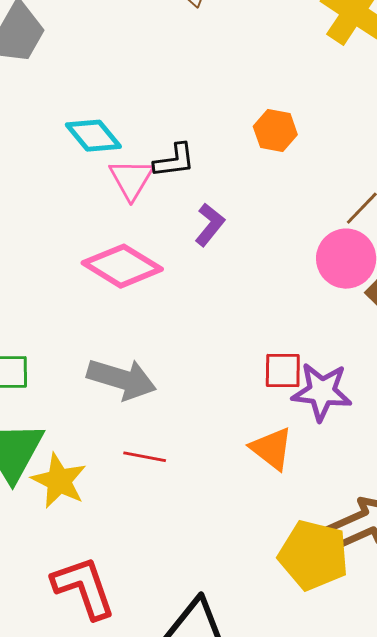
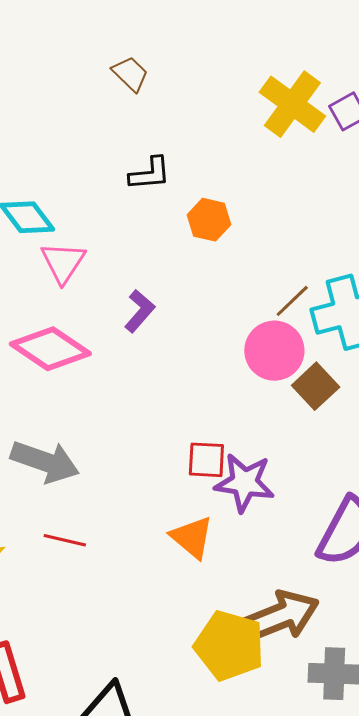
black L-shape: (174, 161) -> (150, 174), moved

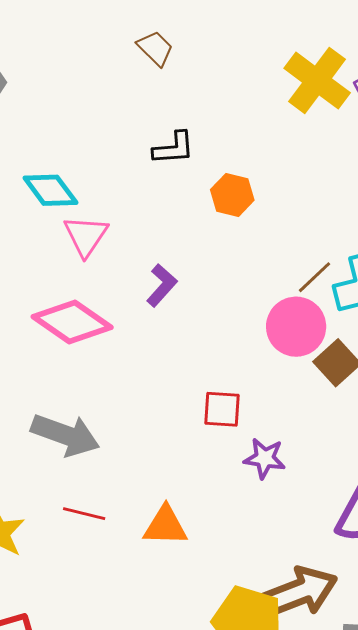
red square: (206, 460) -> (222, 409), moved
purple star: (245, 483) -> (265, 458), size x0.7
orange triangle: (192, 537) -> (165, 526), moved, turned -39

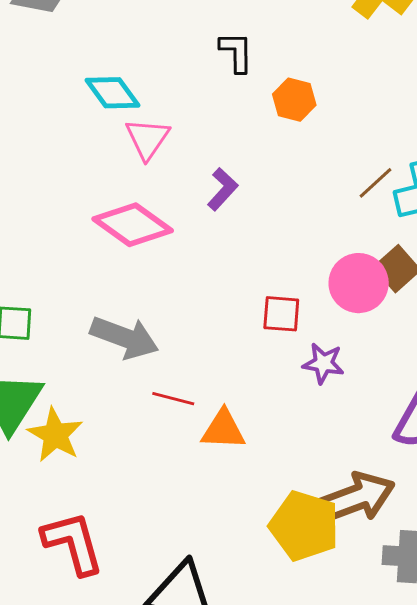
black L-shape: (174, 148) -> (236, 52), turned -87
pink circle: (296, 327) -> (359, 283), moved
red line: (84, 514) -> (173, 399), moved

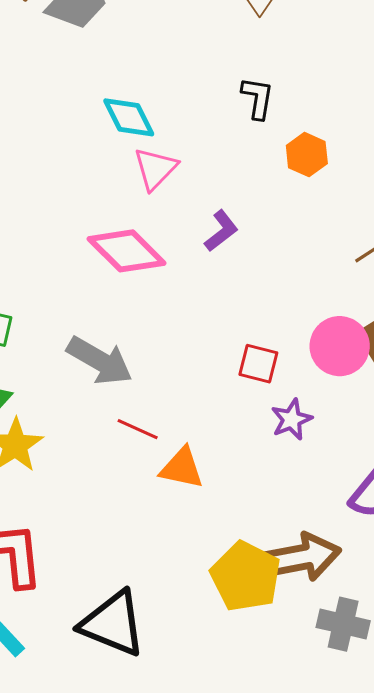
purple star: (323, 363) -> (292, 419), turned 30

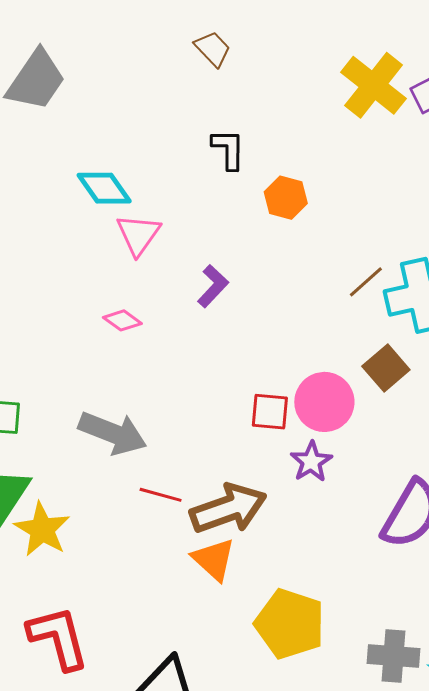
pink diamond: (127, 251) -> (122, 320), size x0.5
pink circle: (340, 346) -> (324, 402), moved
orange triangle: (182, 468) -> (214, 559), moved, turned 39
brown arrow: (302, 557) -> (228, 509), moved

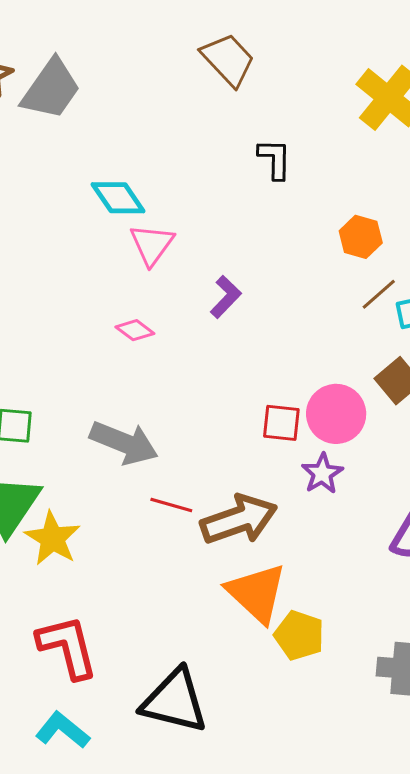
brown trapezoid: (213, 49) -> (228, 60), size x1.5
black L-shape: (228, 149) -> (275, 159), moved
orange hexagon: (286, 198) -> (361, 237), moved
orange triangle: (214, 559) -> (257, 593), moved, size x1.4
yellow pentagon: (290, 624) -> (299, 635), size x0.7

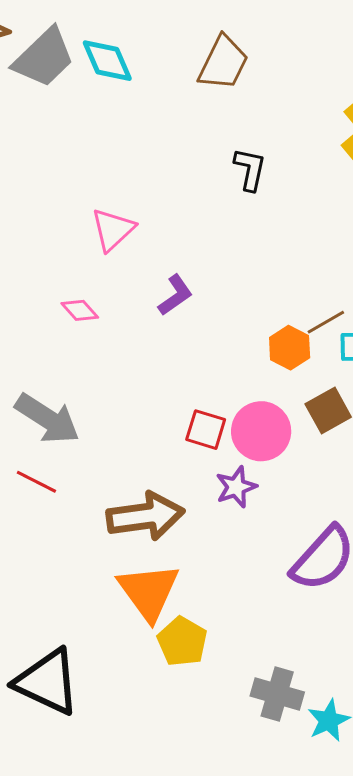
brown trapezoid: (228, 60) -> (223, 63), turned 58
cyan diamond: (118, 198) -> (107, 61), moved
orange hexagon: (361, 237) -> (290, 348), moved
red line: (171, 505) -> (36, 482), moved

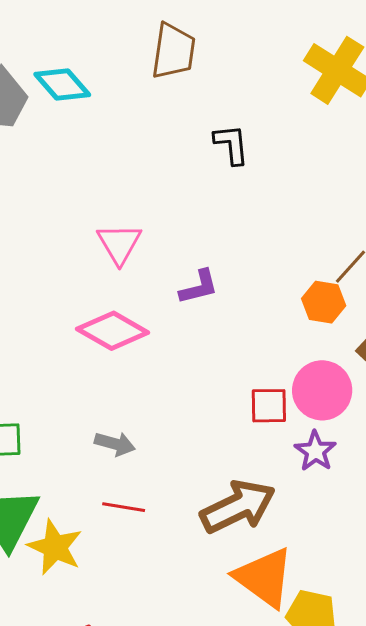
purple L-shape: (175, 295) -> (199, 287), turned 39
pink diamond: (80, 310) -> (113, 331), size x1.8
gray arrow: (47, 419) -> (115, 444), size x0.6

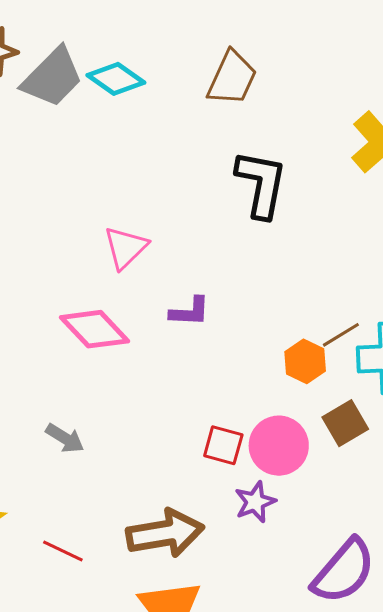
cyan diamond: (62, 85) -> (116, 79), turned -30
black L-shape: (231, 144) -> (261, 184), size x1.6
red line: (124, 507) -> (63, 551), moved

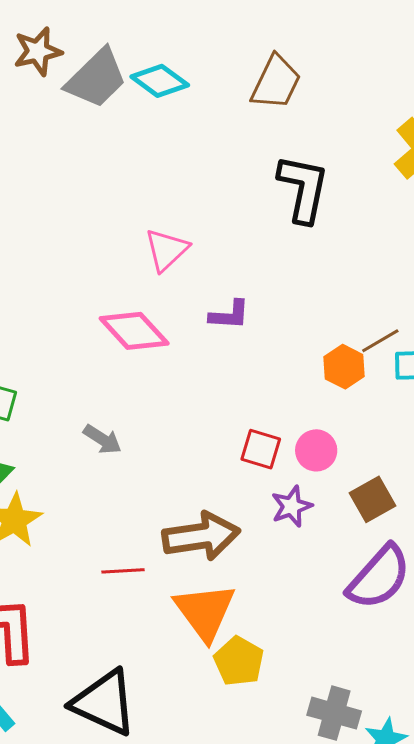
brown square: (345, 423) -> (373, 499), moved
pink circle: (279, 446) -> (316, 450), size x0.7
red line: (63, 551) -> (123, 571), moved, turned -30

